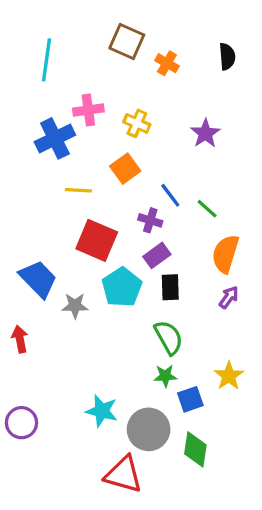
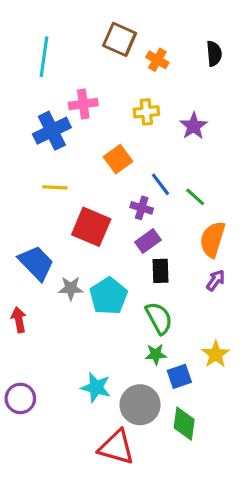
yellow cross: (137, 123) -> (146, 112), moved, turned -30
yellow line: (78, 190) -> (55, 187), moved
cyan pentagon: (122, 287) -> (109, 296), moved

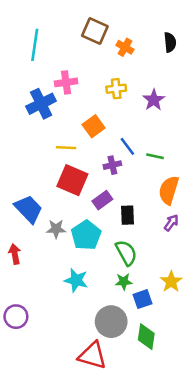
yellow line: (55, 187) -> (66, 148), moved
green line: (195, 197) -> (155, 156), turned -30
purple cross: (142, 208) -> (112, 165), turned -30
purple rectangle: (148, 241) -> (102, 200), moved
cyan star: (96, 387) -> (76, 280), moved

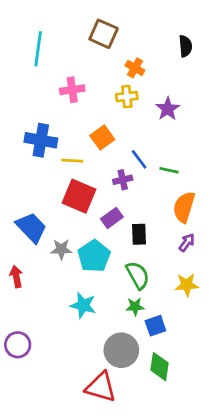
orange cross: (125, 47) -> (135, 68), moved
blue cross: (41, 104) -> (41, 140), moved, turned 36
yellow star: (171, 282) -> (187, 285), moved, turned 30

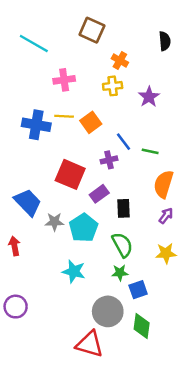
cyan line: (38, 49) -> (34, 44), turned -68
yellow line: (72, 161) -> (64, 116), moved

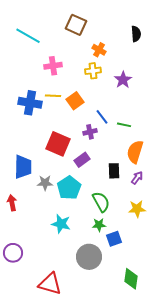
blue trapezoid: (28, 202) -> (23, 167), turned 45
black rectangle: (123, 208) -> (114, 171), moved
green diamond: (142, 326) -> (131, 279), moved
red triangle: (90, 344) -> (50, 284), moved

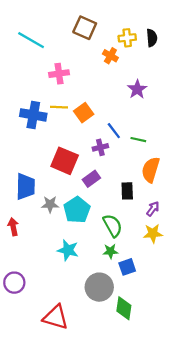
yellow cross: (93, 71) -> (127, 38), moved
purple arrow: (137, 178) -> (153, 209), moved
green diamond: (131, 279) -> (124, 308), moved

